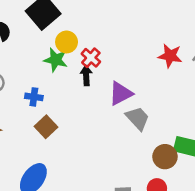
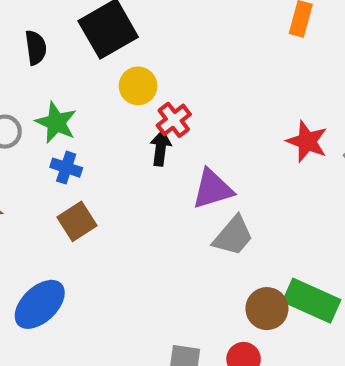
green star: (56, 60) -> (56, 123), moved
gray trapezoid: (138, 118) -> (233, 236), turned 72

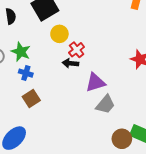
black arrow: (161, 148) -> (70, 63), turned -91

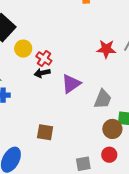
brown square: (31, 99) -> (45, 132), moved, turned -30
gray trapezoid: (105, 104) -> (103, 99), moved

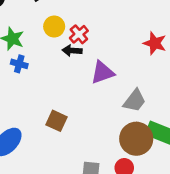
yellow circle: (23, 49) -> (54, 27), moved
brown circle: (112, 129) -> (136, 139), size x1.4

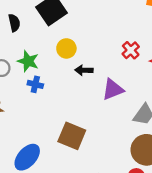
red cross: (79, 34) -> (131, 50), moved
brown square: (57, 121) -> (72, 136), size x1.4

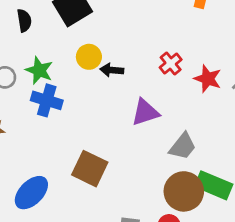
black arrow: (84, 70) -> (112, 70), moved
blue cross: (35, 84) -> (47, 100), size x1.5

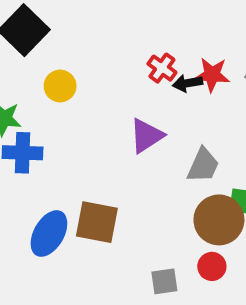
black arrow: (112, 70) -> (188, 83), moved
blue ellipse: (31, 193) -> (49, 233), moved

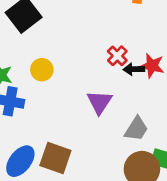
yellow circle: (60, 86) -> (42, 70), moved
purple triangle: (147, 136) -> (99, 102), turned -32

